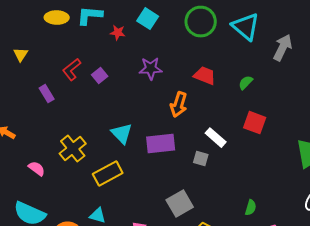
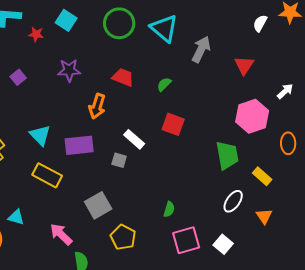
yellow rectangle: (108, 174) -> (47, 175), moved, turned 56

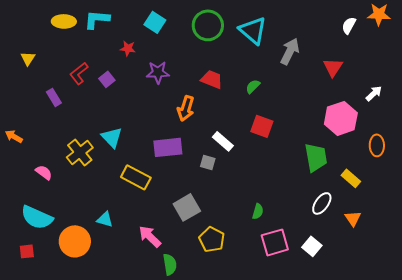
red star: (36, 34) -> (128, 48), moved
cyan triangle: (40, 135) -> (112, 137), moved

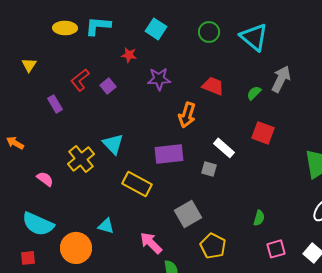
green circle: (208, 25) -> (209, 32), size x0.7
gray arrow: (290, 51) -> (281, 79), moved
pink square: (275, 242) -> (276, 249), size x0.7

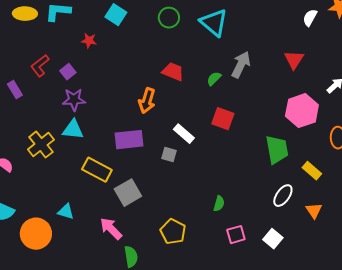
purple star: (159, 79) -> (74, 100), moved
cyan triangle: (113, 144) -> (73, 130), turned -40
gray square: (188, 214) -> (128, 193), moved

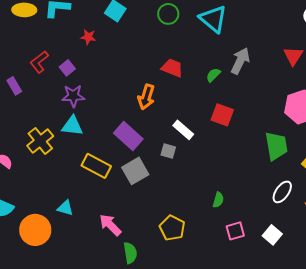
purple rectangle: (129, 140) -> (128, 136), turned 48
gray square: (128, 193) -> (135, 171), moved

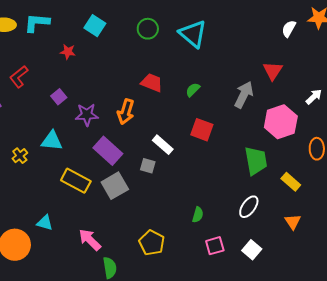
gray arrow: (240, 61) -> (244, 95), moved
purple square: (67, 68) -> (59, 97), moved
purple star: (73, 96) -> (87, 115), moved
yellow cross: (40, 141) -> (20, 156), size x0.6
white ellipse: (282, 192) -> (249, 207), moved

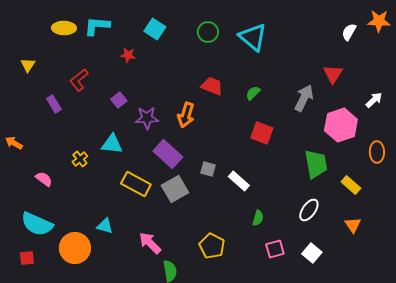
white rectangle: (163, 145) -> (239, 181), moved

